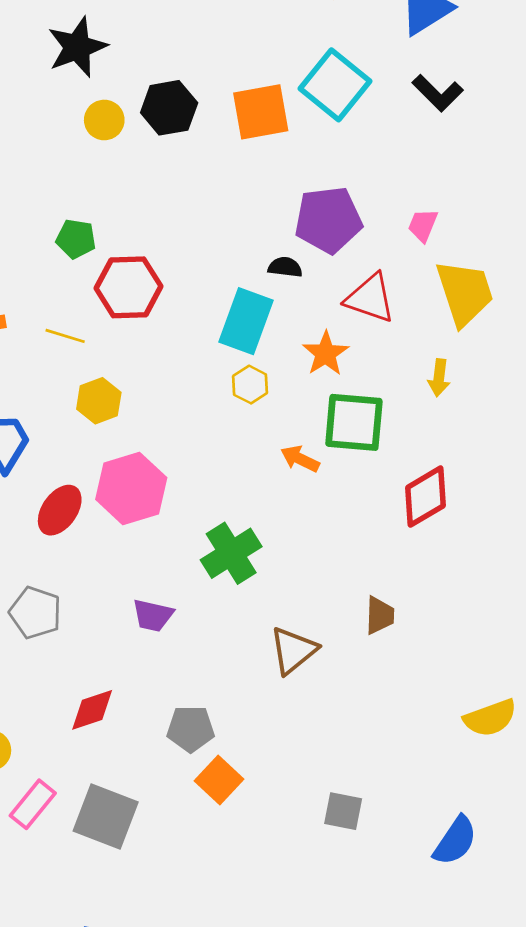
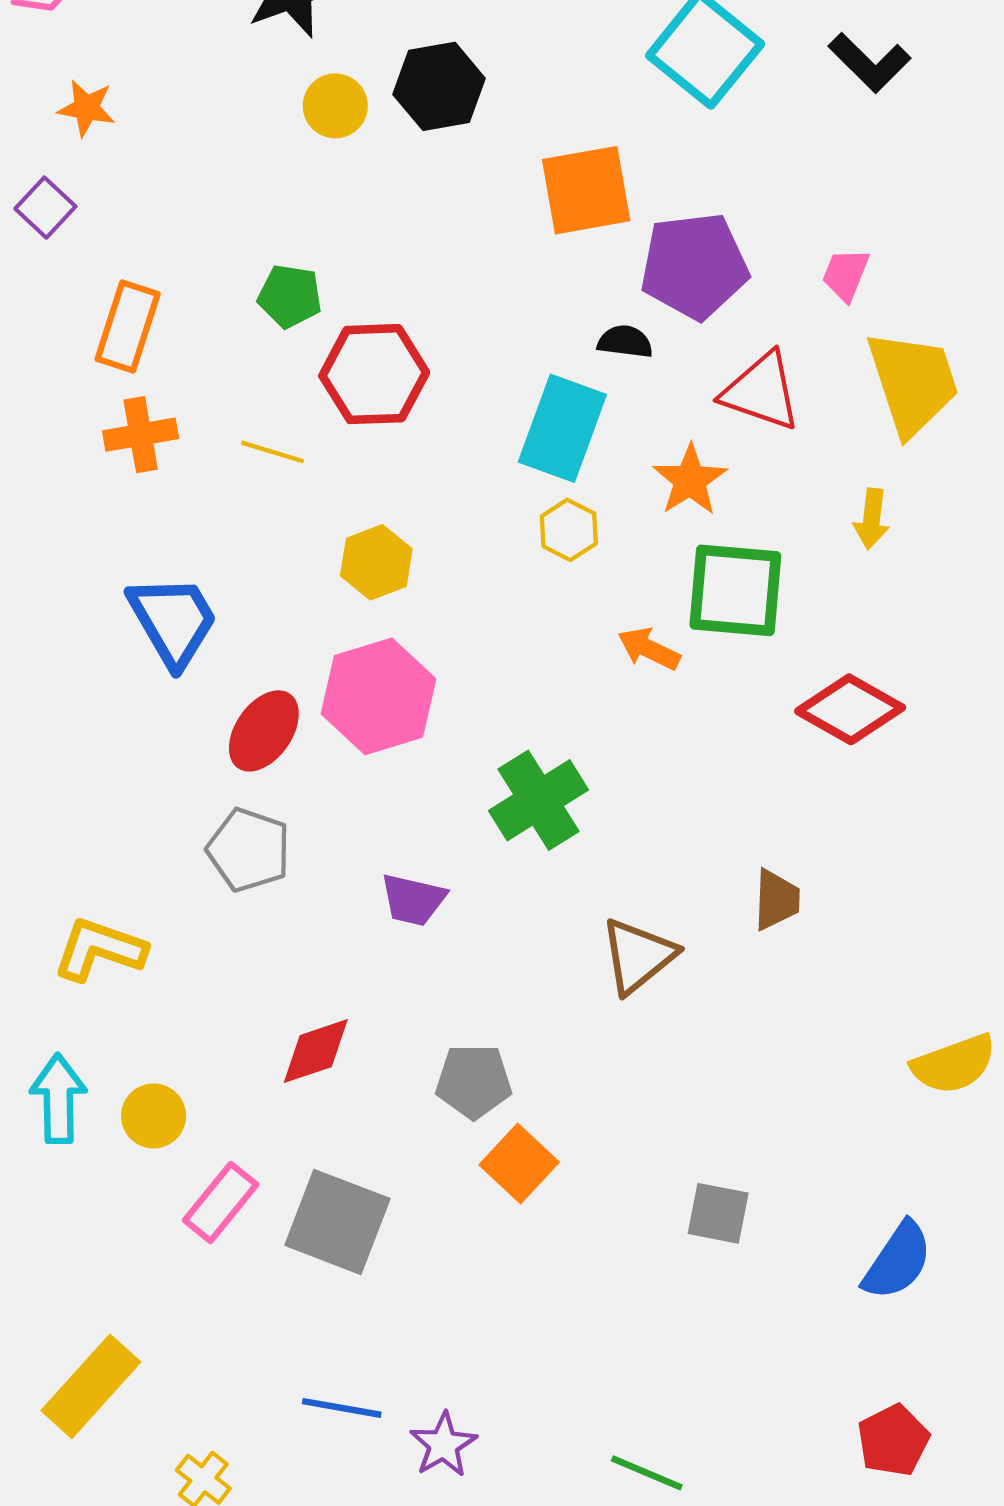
orange square: (261, 112) -> (586, 190), moved
yellow hexagon: (99, 401) -> (376, 562), moved
red diamond: (425, 497) -> (850, 709), turned 60
gray pentagon: (35, 613) -> (249, 850), moved

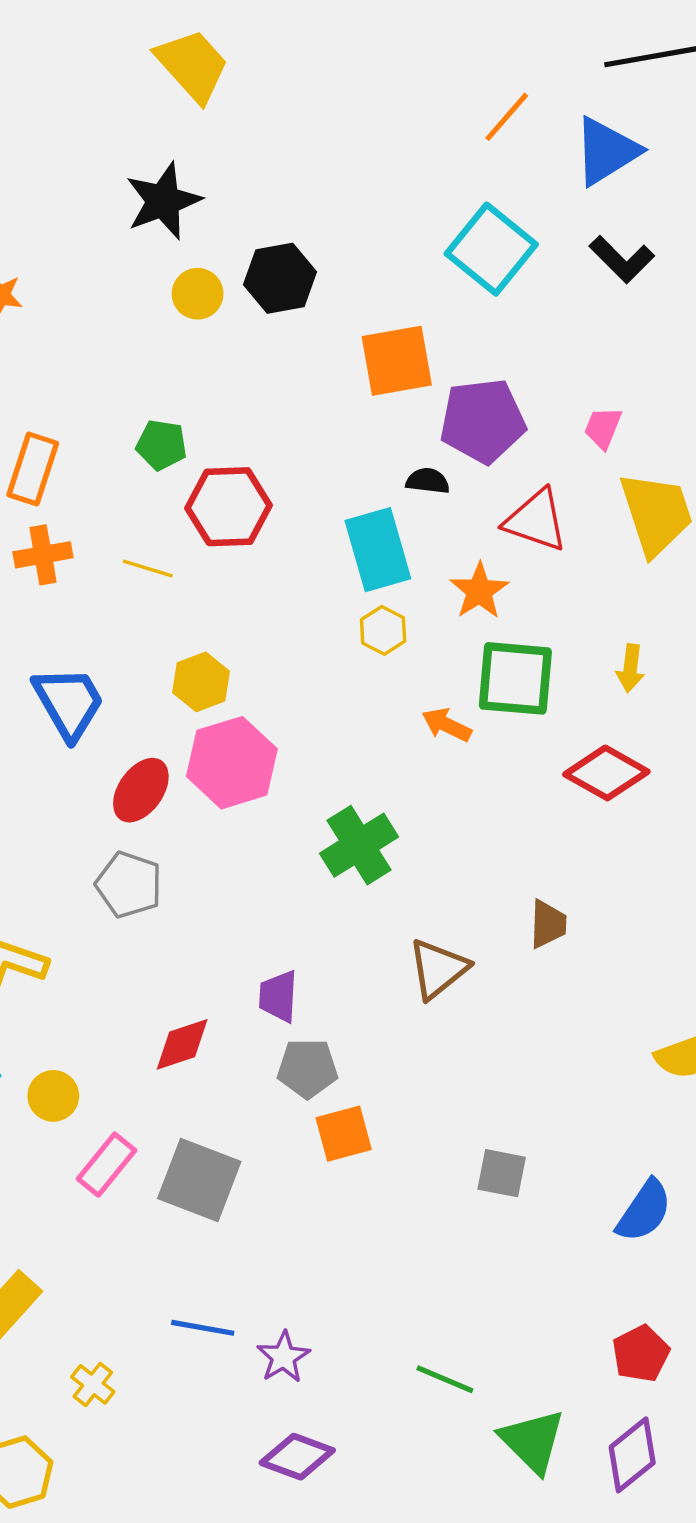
cyan rectangle: (562, 428) -> (378, 550), turned -36
yellow arrow: (872, 519) -> (630, 668), moved
yellow hexagon: (376, 562) -> (201, 682), moved
purple trapezoid: (413, 900) -> (278, 996), moved, turned 80
orange square: (519, 1164) -> (344, 1134), turned 32

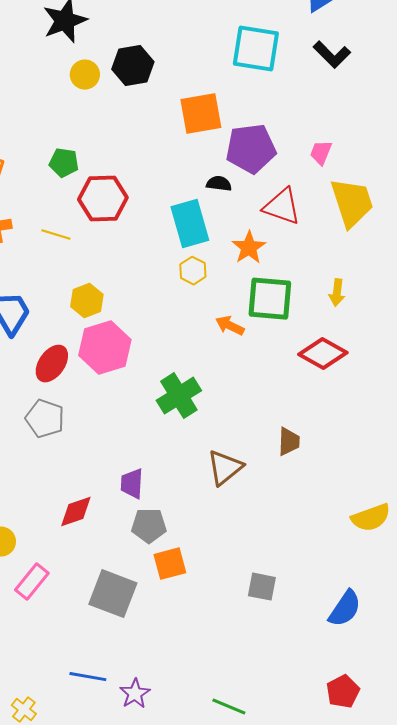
cyan square: (491, 249) -> (256, 49), turned -30
gray square: (199, 1180) -> (113, 594), moved

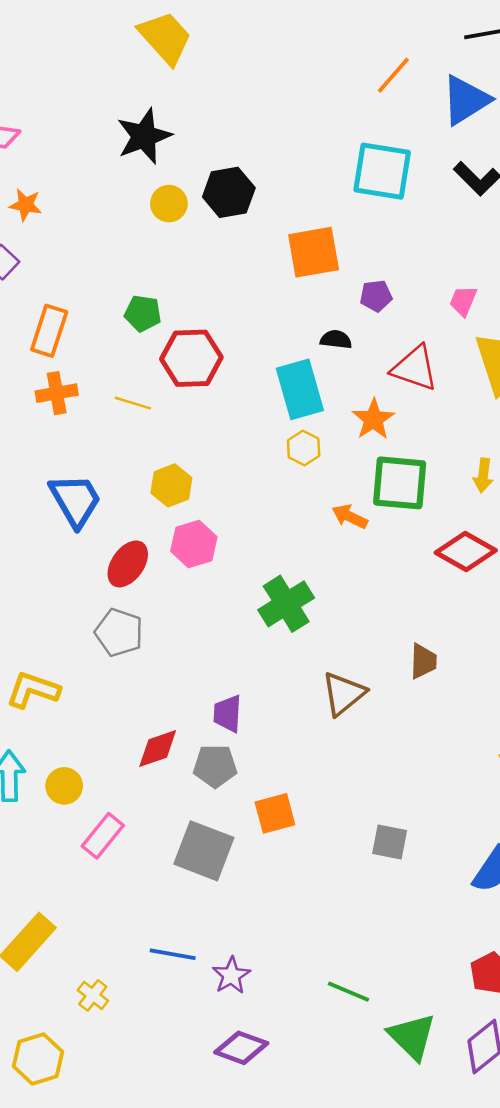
purple pentagon: (251, 149) -> (376, 296), size x0.5
pink hexagon: (105, 348) -> (194, 544), size x0.7
gray pentagon: (149, 526) -> (215, 766), moved

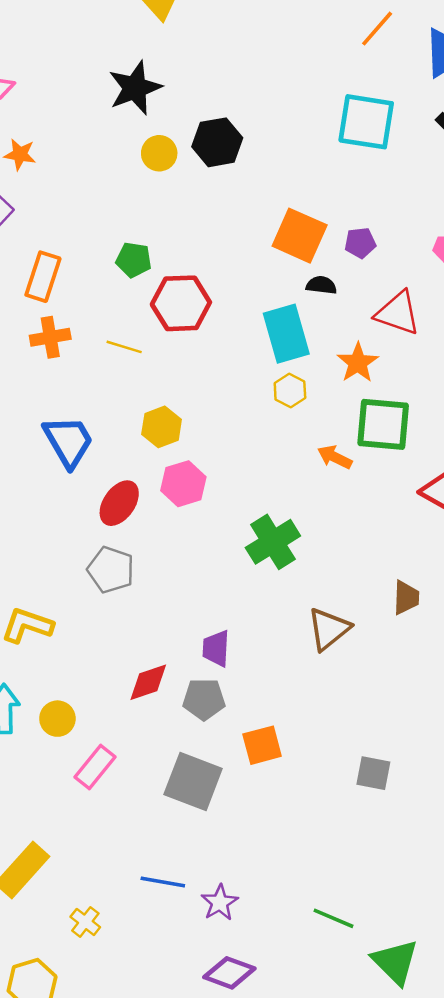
orange square: (314, 252) -> (300, 236), moved, turned 34

